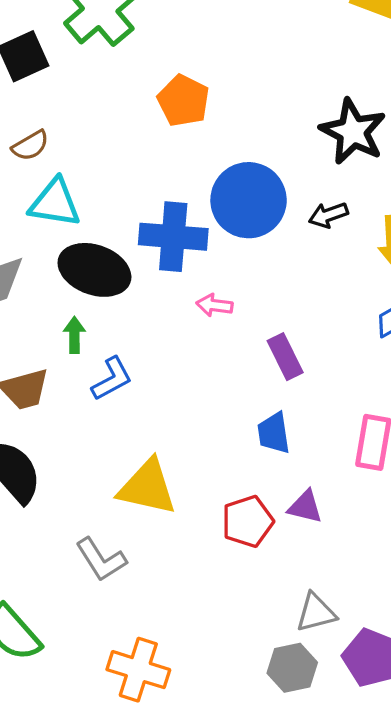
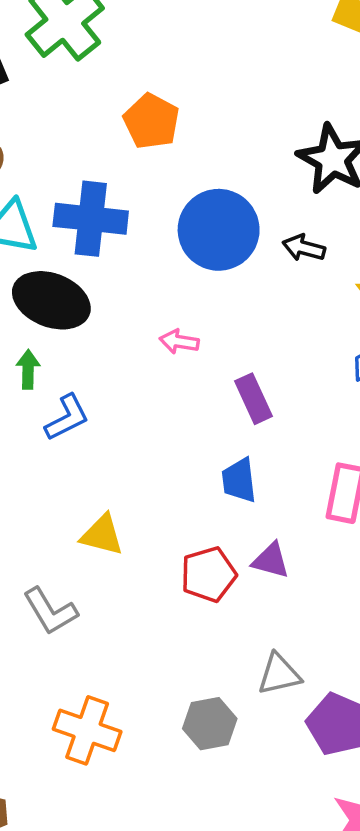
black arrow: (328, 215) -> (304, 248), turned 33
blue cross: (173, 237) -> (91, 219), moved
yellow triangle: (147, 487) -> (102, 535), size x0.7
gray hexagon: (292, 668) -> (210, 724), moved

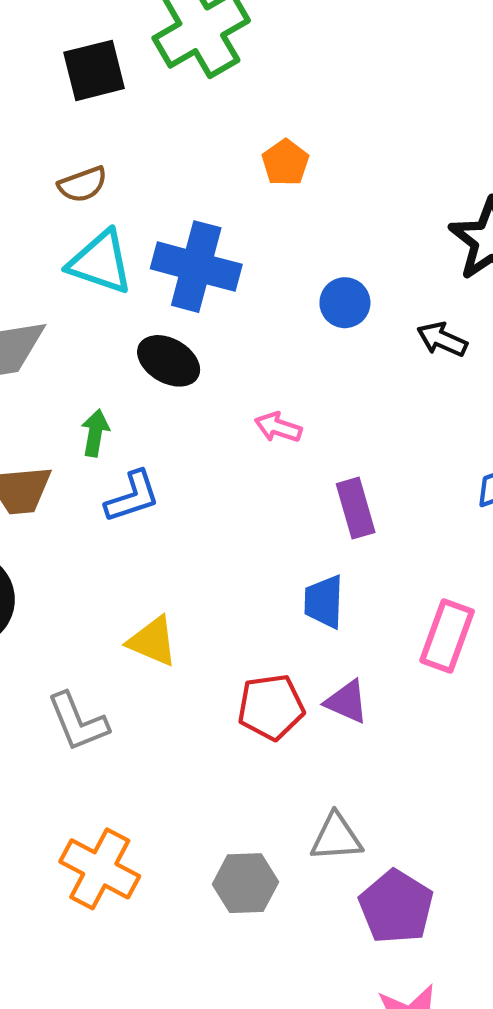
orange pentagon: (151, 121) -> (285, 163), size x0.7
blue circle: (219, 230) -> (345, 303), size x0.5
black ellipse: (51, 300) -> (169, 361), moved, size x0.7

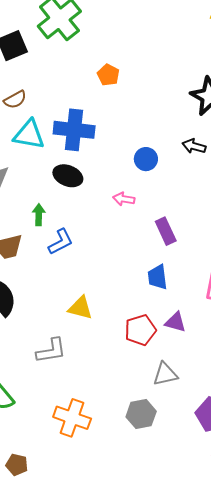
blue circle: (345, 303) -> (146, 159), moved
gray L-shape: (78, 722) -> (51, 351), turned -68
gray triangle: (336, 837) -> (165, 374), moved

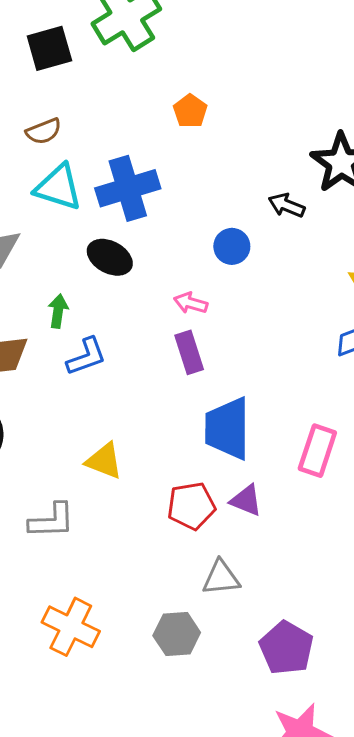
blue cross: (74, 130) -> (128, 188), turned -30
black arrow: (194, 146) -> (287, 205), moved
purple rectangle: (166, 231) -> (189, 352), moved
blue trapezoid: (158, 277) -> (227, 428), size x1.6

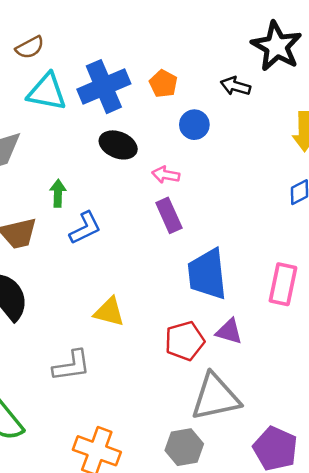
orange pentagon: (190, 111) -> (163, 84), moved
black ellipse: (110, 257) -> (118, 145), moved
gray triangle: (221, 578) -> (215, 397), size x1.6

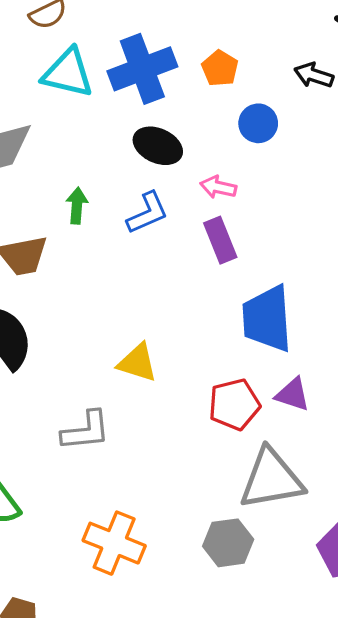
blue L-shape: (85, 228) -> (147, 213), moved

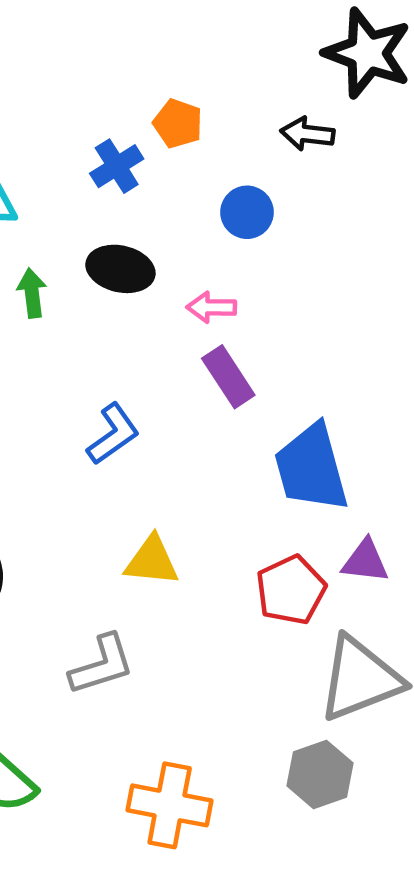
orange pentagon: (220, 68) -> (178, 124), moved
blue cross: (142, 69) -> (117, 166), moved, size x0.6
green arrow: (77, 206) -> (32, 293), moved
blue L-shape: (147, 213) -> (113, 434), moved

